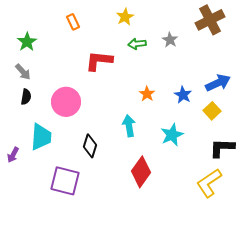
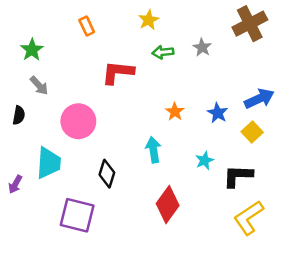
gray arrow: (23, 72) -> (39, 86), moved
black semicircle: (26, 97) -> (19, 115), moved
cyan star: (172, 135) -> (205, 160), size x0.7
black L-shape: (222, 148) -> (238, 176), moved

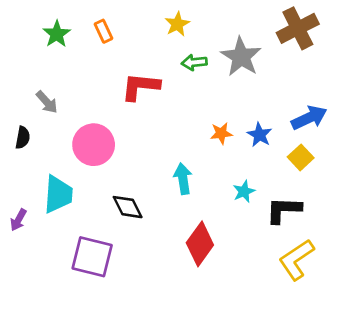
gray star: (202, 47) -> (241, 57), size x1.8
green star: (32, 50) -> (57, 34), moved
orange star: (175, 112) -> (221, 133), moved, turned 30
black diamond: (107, 174) -> (128, 207), turned -44

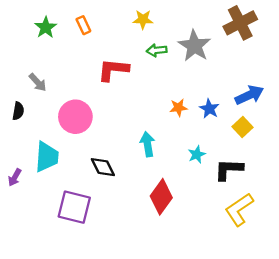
yellow star: (177, 24) -> (143, 19), turned 30

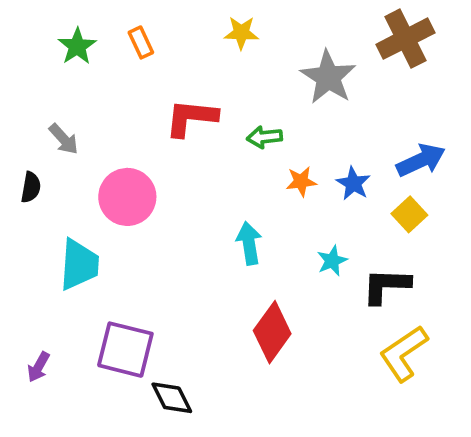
green arrow: (157, 50) -> (264, 137), moved
black diamond: (103, 167) -> (172, 398), moved
purple arrow: (15, 177) -> (38, 367), moved

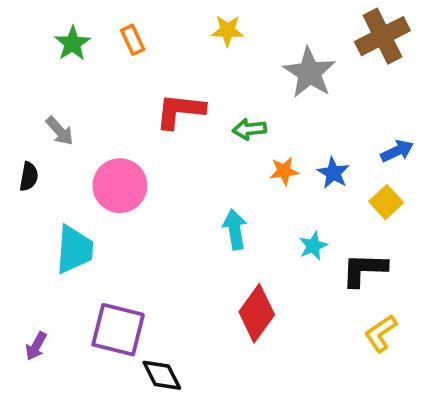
blue arrow: (421, 160) -> (397, 151), size x0.7
yellow L-shape: (404, 353) -> (381, 333), size x0.7

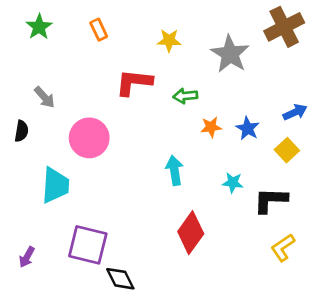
yellow star: (227, 31) -> (169, 40), moved
green star: (72, 43) -> (39, 27), moved
cyan star: (313, 246) -> (233, 183), turned 30

